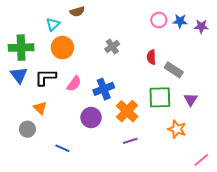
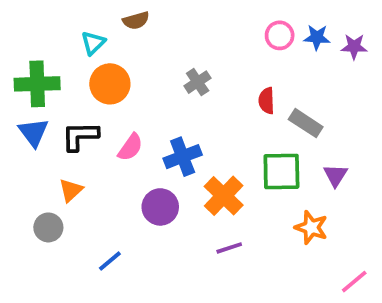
orange triangle: (40, 108) -> (71, 190), turned 32
blue line: (62, 148) -> (110, 261), turned -64

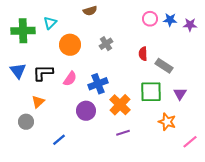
brown semicircle: (136, 21) -> (90, 11), moved
green cross: (37, 84) -> (23, 31), moved
orange circle: (110, 84) -> (70, 45), moved
pink line: (354, 282) -> (190, 142), moved

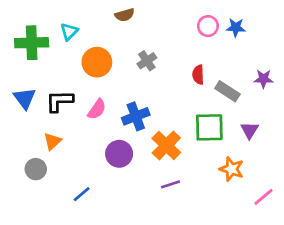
purple star: (190, 25) -> (264, 79), moved

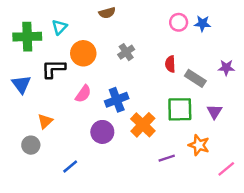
black L-shape: (59, 101) -> (53, 69), moved
purple line: (170, 184) -> (167, 158), moved

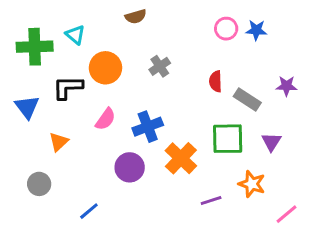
cyan triangle: (59, 27) -> (75, 35), turned -35
orange triangle: (45, 121) -> (59, 142), moved

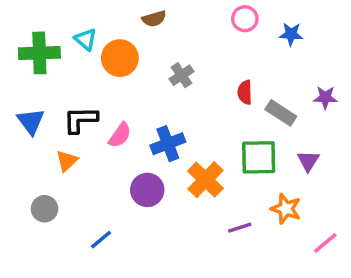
pink circle: (226, 29) -> (245, 19), moved
orange circle: (105, 68) -> (120, 58), moved
black L-shape: (68, 87) -> (80, 120), moved

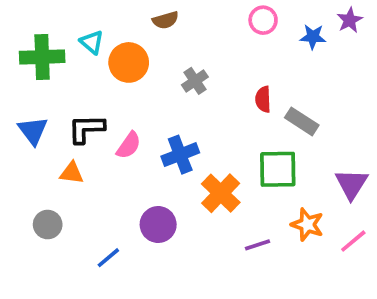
purple star: (325, 97) -> (350, 20), moved, turned -30
orange triangle: (67, 161) -> (72, 173), turned 50
purple triangle: (308, 161) -> (351, 184), moved, size x1.4
purple circle: (147, 190) -> (158, 225), moved
pink line: (325, 243) -> (353, 241), moved

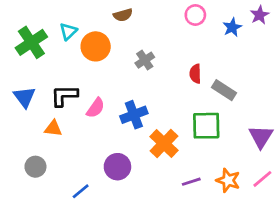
blue star: (313, 37) -> (232, 27), turned -30
cyan triangle: (92, 42) -> (68, 31), turned 36
green cross: (42, 57) -> (31, 42), turned -32
orange star: (307, 225) -> (228, 180), moved

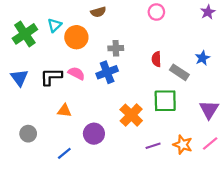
blue star: (232, 27) -> (202, 58), moved
gray cross: (145, 60) -> (116, 48), turned 32
pink semicircle: (96, 108) -> (76, 73), moved, turned -98
blue cross: (134, 115) -> (107, 72), moved
orange triangle: (53, 128) -> (64, 111), moved

